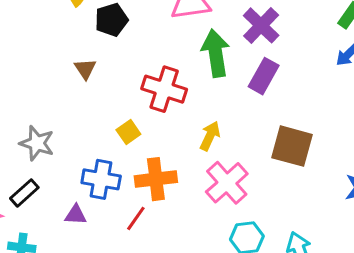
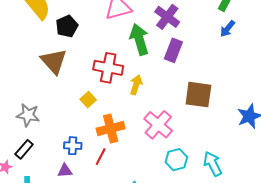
brown triangle: (85, 69) -> (54, 61), size x1.8
yellow arrow: (210, 136) -> (136, 85), moved
blue cross: (101, 179) -> (73, 146), moved, size x0.7
purple triangle: (76, 215) -> (65, 171), moved

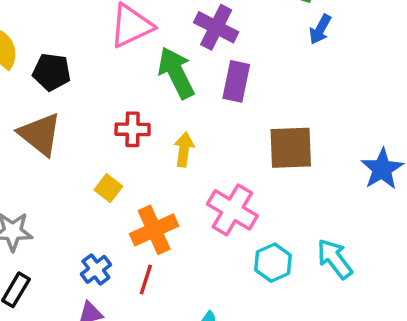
black pentagon: (67, 26) -> (52, 72), turned -30
red cross: (108, 68) -> (133, 129), size x0.7
blue cross: (73, 146) -> (96, 269), turned -30

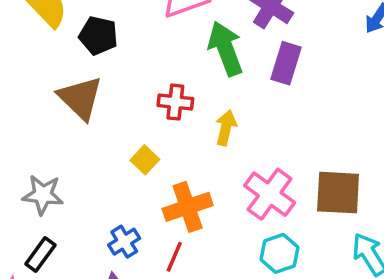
brown square: (291, 148) -> (338, 193), moved
cyan hexagon: (273, 263) -> (279, 253), moved

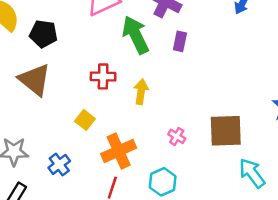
purple rectangle: (286, 63) -> (180, 41), size x0.7
pink cross: (270, 194) -> (177, 136), size x0.5
blue cross: (124, 242) -> (59, 164), moved
cyan hexagon: (279, 253) -> (163, 182), moved

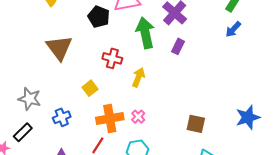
black pentagon: (43, 34) -> (99, 17), moved
brown square: (226, 131) -> (196, 124), size x0.7
pink cross: (177, 136) -> (138, 117), moved

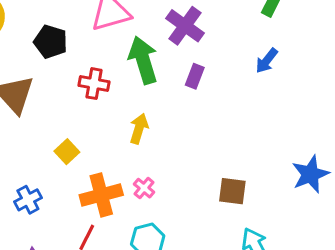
black pentagon: (99, 17) -> (51, 42), moved
blue arrow: (233, 29) -> (267, 61), moved
red cross: (112, 58) -> (94, 84), moved

